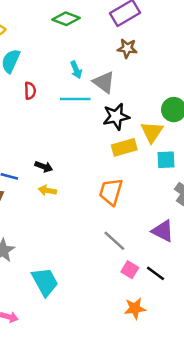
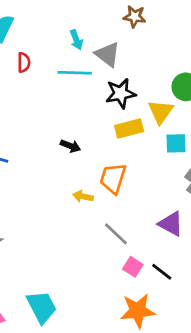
black arrow: (44, 167) -> (70, 146), moved
yellow arrow: (47, 190) -> (83, 196), moved
cyan trapezoid: (45, 282) -> (42, 307), moved
orange star: (135, 308) -> (138, 311), size x1.4

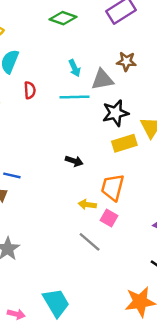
brown star: (135, 17) -> (126, 61), moved
gray triangle: (108, 54) -> (102, 80), turned -45
gray line: (116, 234) -> (90, 242), moved
pink square: (133, 267) -> (109, 218), moved

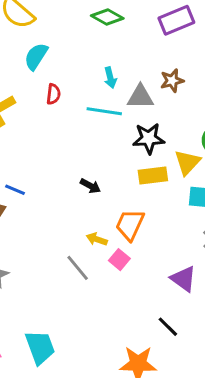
brown star: (126, 61) -> (172, 81), turned -30
gray line: (90, 242) -> (78, 268), moved

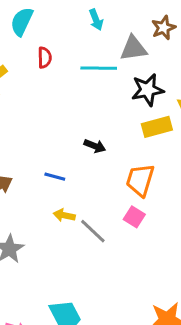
cyan arrow: (110, 78) -> (96, 20), moved
blue line: (15, 190) -> (55, 177), moved
yellow arrow: (97, 239) -> (64, 215), moved

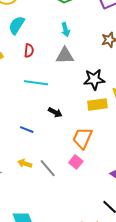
gray triangle: (133, 48) -> (65, 56), moved
cyan line: (99, 68) -> (36, 83), moved
yellow arrow: (64, 215) -> (25, 164), moved

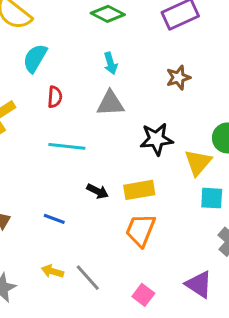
yellow rectangle: (97, 105) -> (139, 190), moved
pink square: (76, 162) -> (143, 295), moved

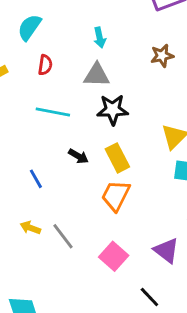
black star: (156, 139) -> (113, 110), moved
yellow rectangle: (139, 190) -> (117, 158), turned 68
blue line: (54, 219) -> (36, 179), turned 36
pink square: (143, 295) -> (114, 256), size x1.4

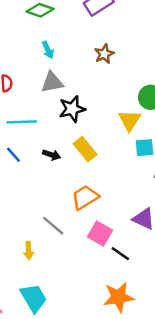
blue line: (36, 179) -> (13, 155), moved
orange trapezoid: (116, 196) -> (85, 197), moved, turned 44
yellow arrow: (30, 228) -> (29, 250), moved, turned -102
black line: (149, 297) -> (120, 254), moved

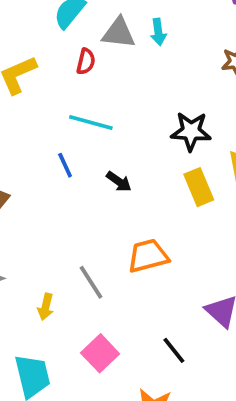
gray triangle: (52, 82) -> (119, 33), moved
black star: (72, 109) -> (191, 131), moved
yellow rectangle: (85, 149) -> (199, 187), moved
pink square: (100, 233) -> (100, 353), moved

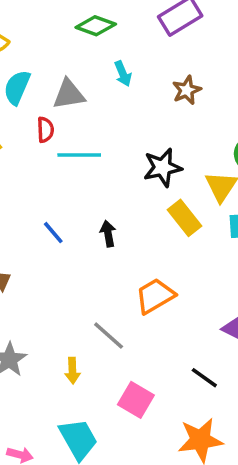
cyan arrow: (158, 32) -> (123, 74), moved
cyan line: (91, 122) -> (79, 155), moved
black arrow: (119, 182) -> (108, 234), turned -120

